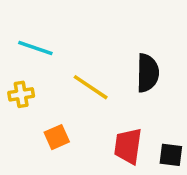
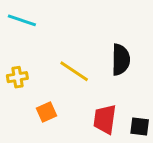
cyan line: (35, 48) -> (22, 20), moved

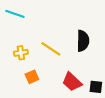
yellow cross: (17, 77) -> (21, 53), moved
red trapezoid: (105, 119) -> (72, 82), turned -55

